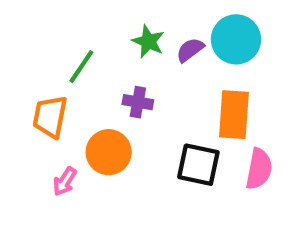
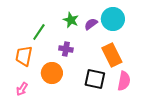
orange rectangle: (234, 115) -> (112, 55), turned -30
pink arrow: (65, 181) -> (22, 89), moved

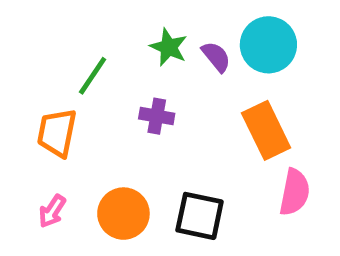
purple semicircle: (91, 24) -> (216, 57), turned 88
orange circle: (52, 73) -> (123, 214), moved
black square: (95, 79) -> (200, 216), moved

